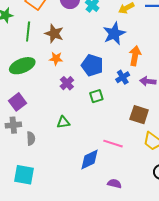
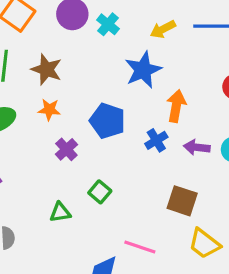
green square: (96, 96) -> (100, 192), moved, turned -32

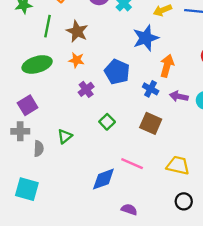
blue cross: (156, 140) -> (151, 89), turned -35
brown square: (182, 201) -> (151, 123), moved
green triangle: (60, 212) -> (65, 136), moved, turned -35
yellow trapezoid: (204, 244) -> (178, 165), turned 150

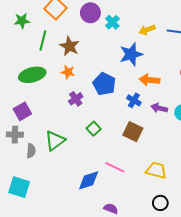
orange arrow: (167, 66) -> (149, 80), turned -102
green triangle: (65, 136) -> (55, 141), size x1.5

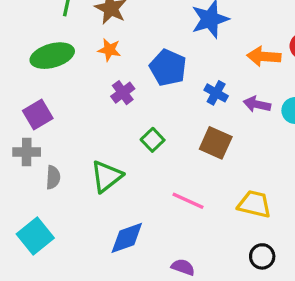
orange arrow: (149, 80) -> (264, 56), moved
green triangle: (55, 141) -> (106, 176), moved
blue diamond: (89, 180) -> (127, 238), moved
cyan square: (19, 187) -> (35, 236), turned 35

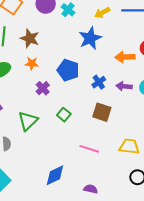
blue cross: (216, 93) -> (99, 82), turned 32
green triangle: (106, 176) -> (28, 121), moved

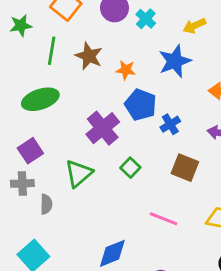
orange star: (32, 63) -> (126, 70), moved
blue cross: (99, 82) -> (170, 124), moved
purple cross: (43, 88) -> (103, 128), size x1.6

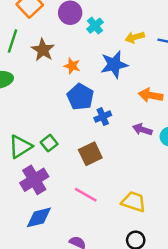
purple cross: (103, 128) -> (34, 180), moved
green square: (130, 168) -> (49, 143), moved
brown square: (185, 168) -> (90, 154), moved, turned 35

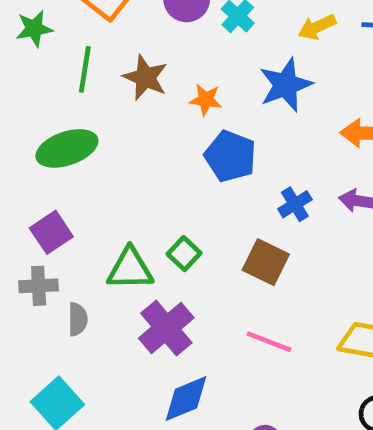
blue cross: (103, 117) -> (295, 204), moved
green triangle: (20, 147) -> (130, 269), turned 40
brown square: (90, 154) -> (266, 262), turned -30

